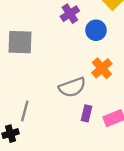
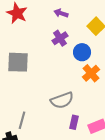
orange cross: (102, 68) -> (91, 73), moved

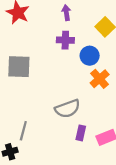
purple arrow: (61, 13) -> (66, 13), turned 64
purple cross: (60, 38) -> (65, 40), turned 35

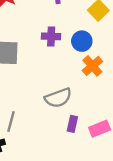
purple cross: (65, 40) -> (51, 36), moved

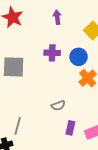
gray semicircle: (58, 98) -> (58, 106), size x0.6

